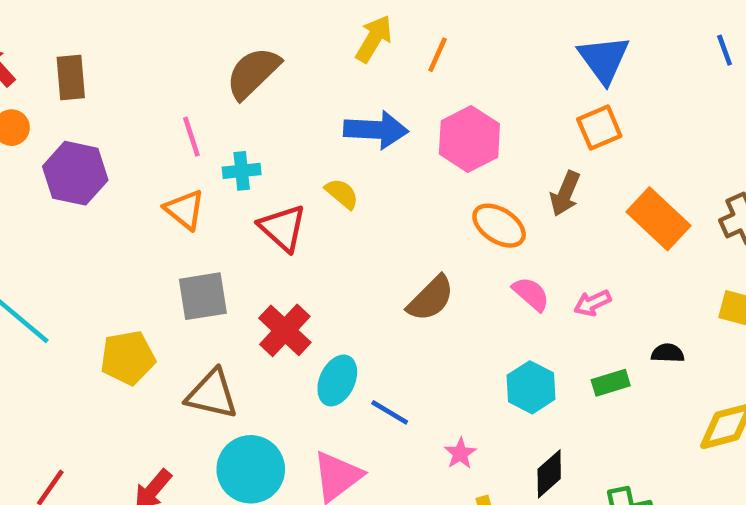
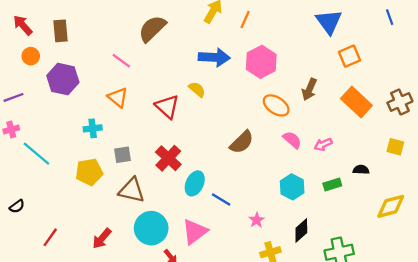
orange square: (599, 128) -> (350, 56), moved
pink line: (191, 137) -> (121, 61), turned -36
cyan cross: (242, 171) -> (93, 128), moved
gray square: (203, 296) -> (122, 155), moved, size x0.7

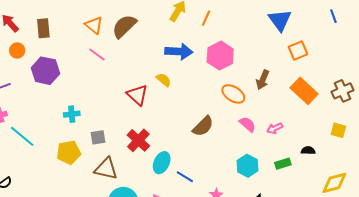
orange triangle: (118, 97) -> (94, 25), moved

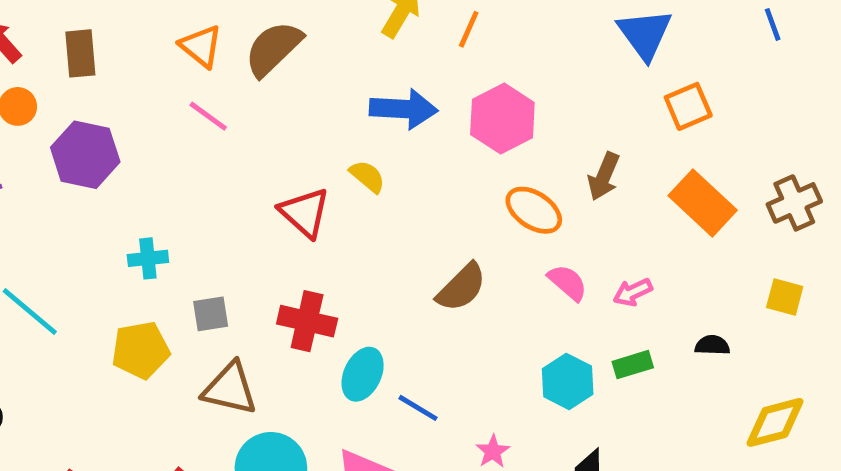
red cross: (138, 140) -> (307, 321), turned -30
green rectangle: (283, 164) -> (633, 365), moved

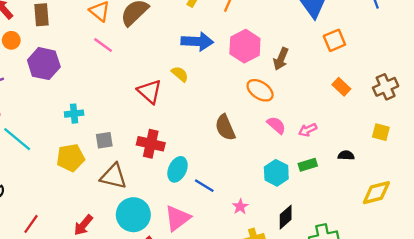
brown arrow: (604, 176) -> (281, 59), moved
orange rectangle: (703, 203) -> (341, 87), size x0.6
brown semicircle: (461, 287) -> (225, 127), turned 112

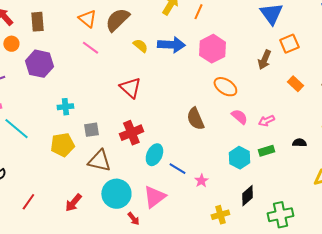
brown arrow: (281, 59) -> (264, 60), moved
yellow semicircle: (180, 74) -> (140, 46), moved
red cross: (151, 144) -> (131, 133), turned -35
pink star: (240, 207) -> (201, 181), moved

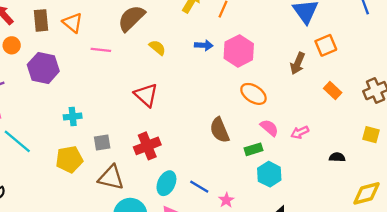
orange triangle: (87, 19) -> (73, 23), moved
blue arrow: (171, 45) -> (204, 45), moved, size x0.6
pink line: (90, 48) -> (101, 50), turned -30
green rectangle: (266, 151) -> (253, 149), moved
cyan ellipse: (154, 155) -> (166, 183), moved

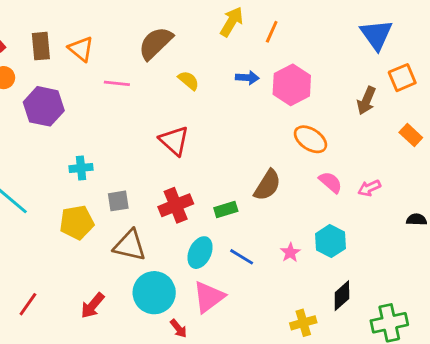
brown semicircle: (220, 130) -> (267, 185), turned -125
green rectangle: (253, 149) -> (226, 210), moved
pink star: (226, 200) -> (290, 253), moved

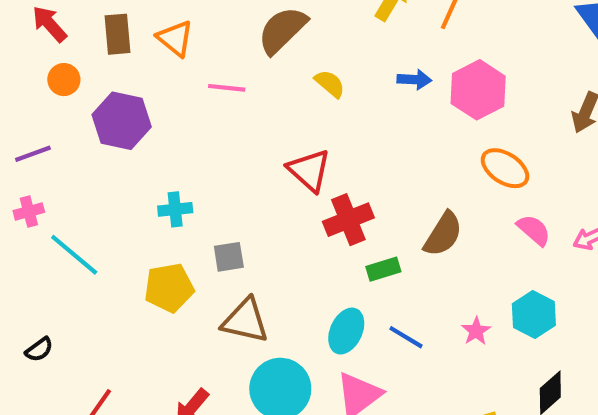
red cross: (176, 205) -> (348, 220), moved

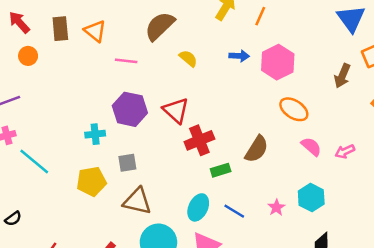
purple hexagon: (122, 121) -> (130, 109), moved

